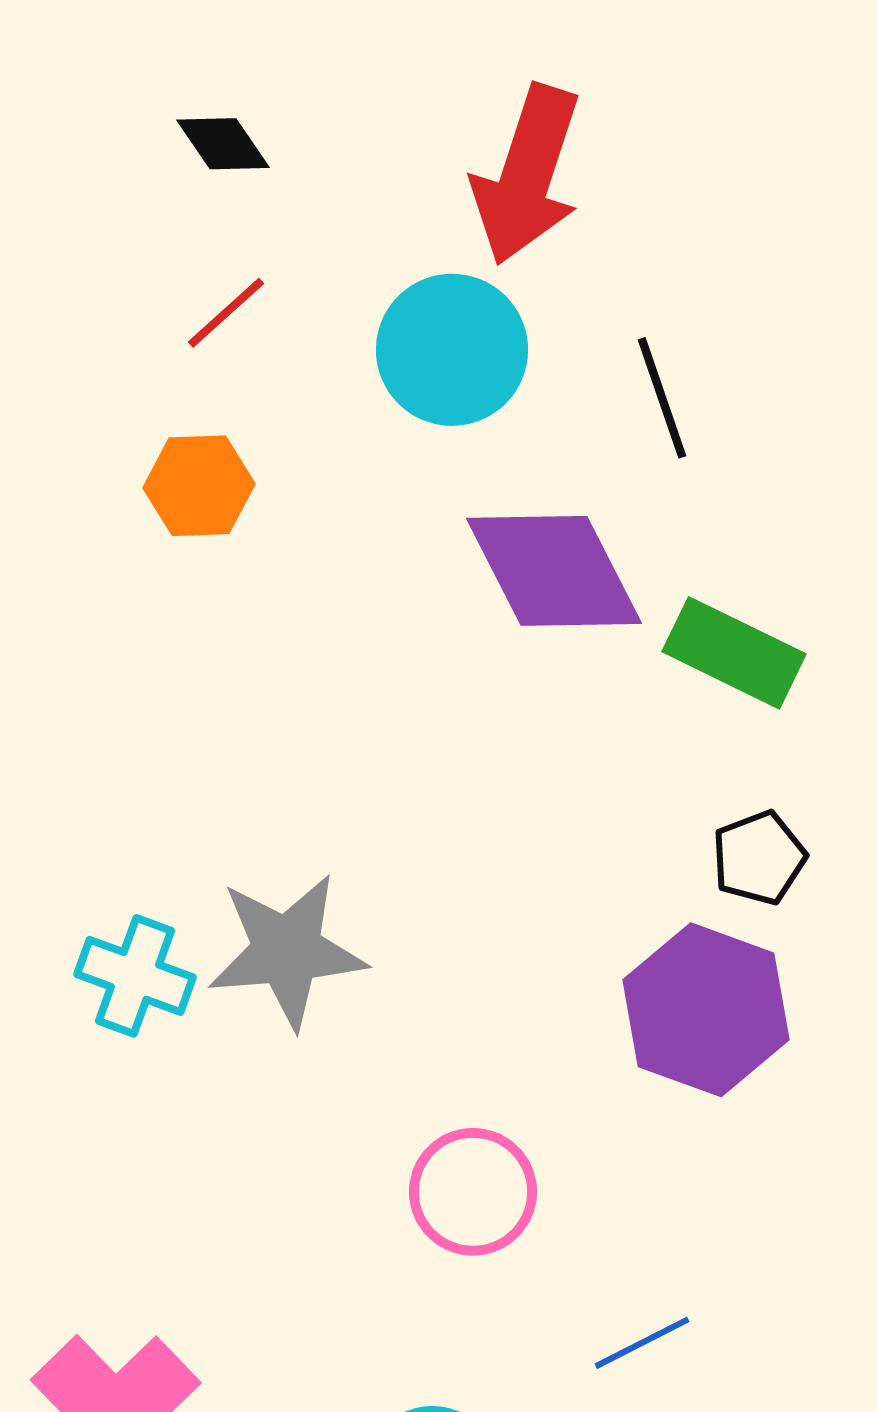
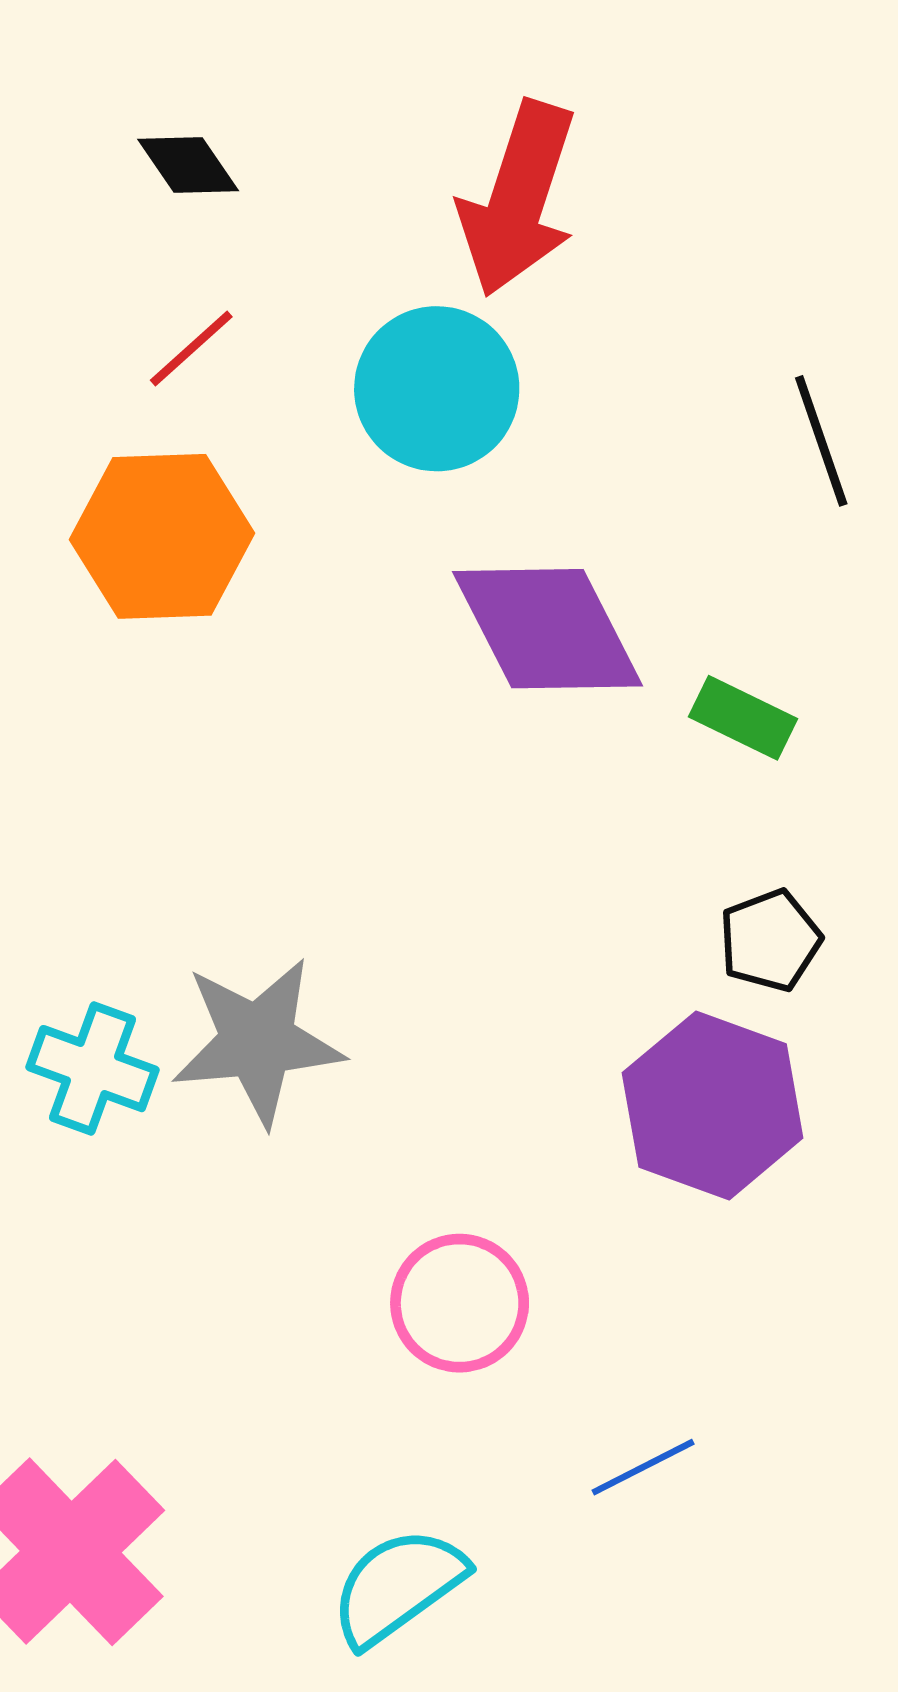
black line: (662, 398) -> (821, 441), moved
orange hexagon: (199, 486) -> (162, 536), size x1.5
green rectangle: (734, 653) -> (743, 718), size x0.7

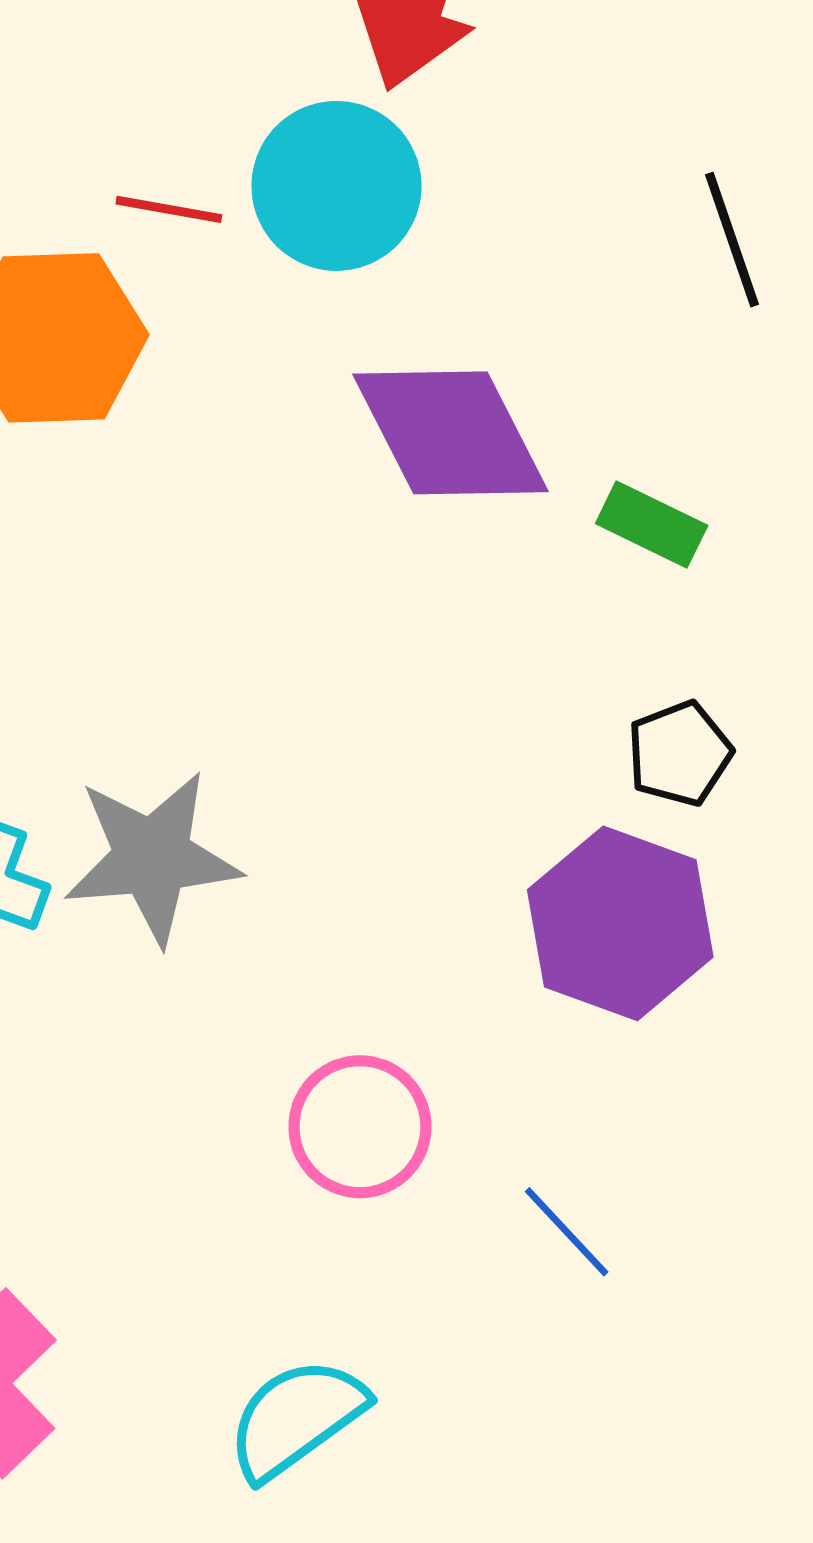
red line: (191, 349) -> (169, 209), moved, turned 52
blue line: (643, 1467) -> (567, 1232), moved, turned 74

